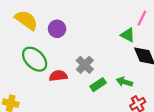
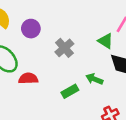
gray cross: (85, 65) -> (64, 48), moved
green arrow: (124, 82) -> (94, 79), moved

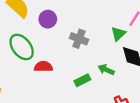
green triangle: (106, 41) -> (118, 34), turned 42
gray cross: (64, 48) -> (79, 39), turned -30

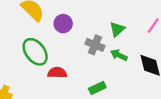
green triangle: (118, 34) -> (117, 29), moved
green arrow: (106, 70) -> (119, 55), moved

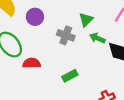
green arrow: (119, 55) -> (97, 38), moved

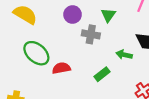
purple circle: (35, 17) -> (73, 15), moved
green arrow: (97, 38) -> (124, 55), moved

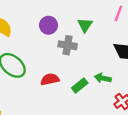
green arrow: (124, 55) -> (103, 78), moved
red semicircle: (61, 68) -> (50, 79), moved

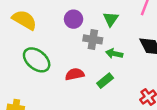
green arrow: (103, 78) -> (114, 54), moved

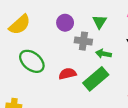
yellow semicircle: (24, 20) -> (20, 25), turned 110
green rectangle: (105, 81) -> (96, 79), size x1.6

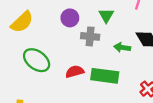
green arrow: (103, 54) -> (122, 48), moved
green rectangle: (96, 79) -> (105, 76), turned 50

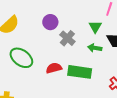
green triangle: (106, 15) -> (95, 27), moved
gray cross: (90, 36) -> (67, 38), turned 35

